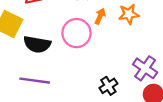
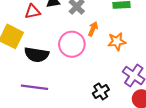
orange star: (129, 14) -> (117, 41), moved

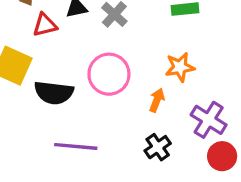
orange arrow: (93, 29) -> (157, 100), moved
purple line: (34, 87) -> (76, 146), moved

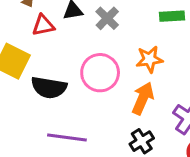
orange star: (180, 67) -> (149, 59), moved
orange arrow: (157, 100) -> (143, 98), size x1.5

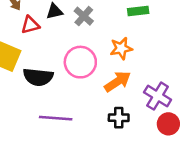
orange arrow: (143, 98) -> (117, 82), turned 36
black cross: (142, 141) -> (119, 118), turned 36

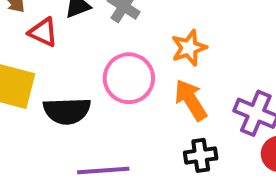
red triangle: (30, 25) -> (43, 32), turned 48
orange arrow: (117, 82) -> (191, 100), turned -80

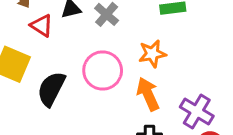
black semicircle: (67, 111) -> (51, 89), turned 111

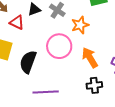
orange star: (152, 54) -> (80, 25), moved

